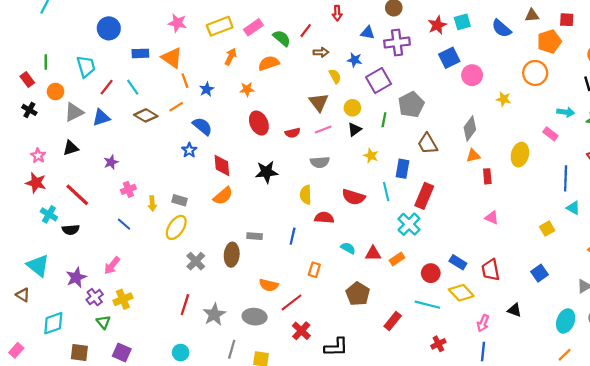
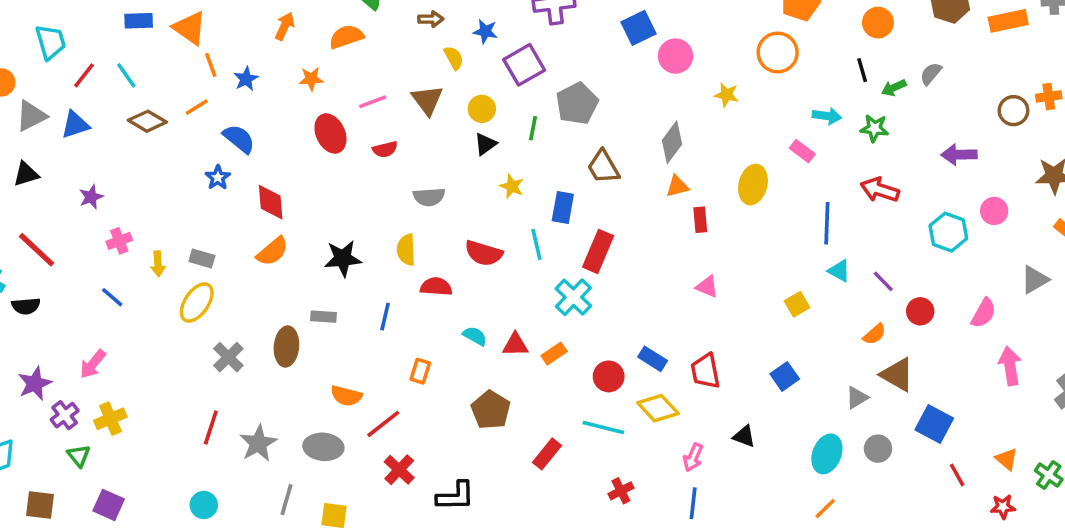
pink line: (323, 130) -> (373, 102), moved
black star: (266, 172) -> (343, 258), moved

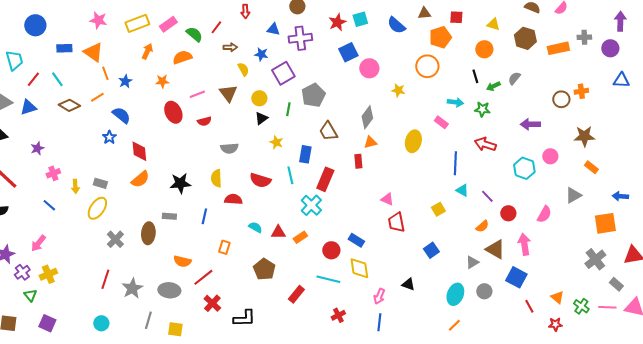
red rectangle: (700, 220) -> (358, 161), moved
pink arrow: (1010, 366) -> (524, 244), moved
red trapezoid: (705, 371) -> (396, 222), moved
yellow diamond: (658, 408) -> (359, 268), turned 35

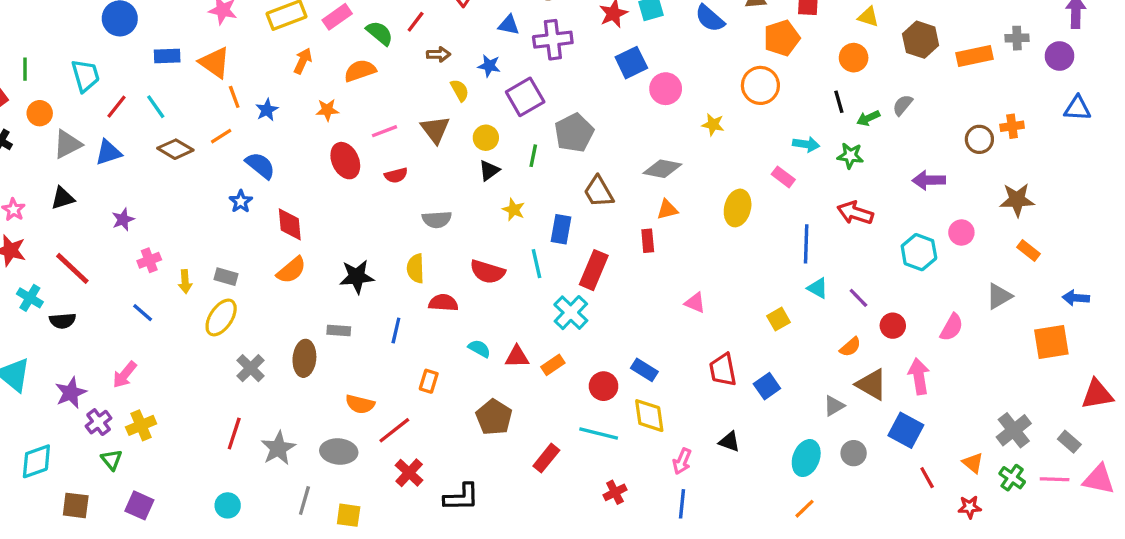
gray diamond: (367, 117) -> (662, 169), turned 65
red trapezoid: (396, 222) -> (723, 370), moved
gray cross: (595, 259) -> (1014, 430), moved

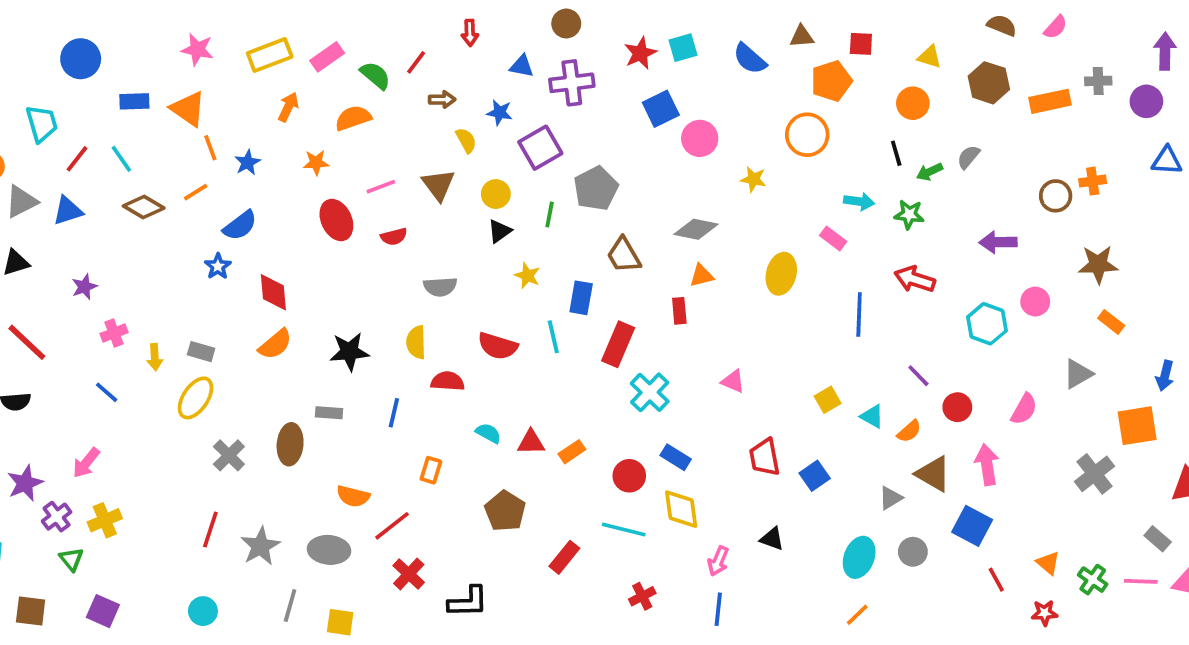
blue semicircle: (260, 165) -> (240, 226), turned 104
cyan triangle: (818, 288) -> (872, 416), moved
blue arrow: (1076, 298) -> (1165, 376), turned -80
cyan cross: (571, 313) -> (650, 392), moved
gray cross: (1014, 430) -> (1095, 474), moved

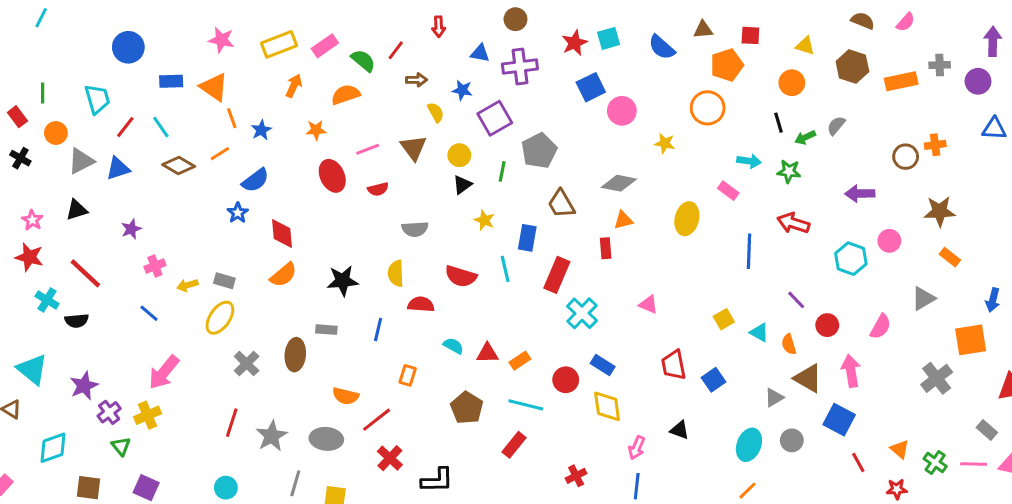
yellow arrow: (155, 357) -> (187, 285), turned 78
orange semicircle: (909, 431) -> (789, 344), turned 114
pink arrow: (86, 463) -> (164, 372), moved, size x1.4
cyan line: (624, 530) -> (526, 405), moved

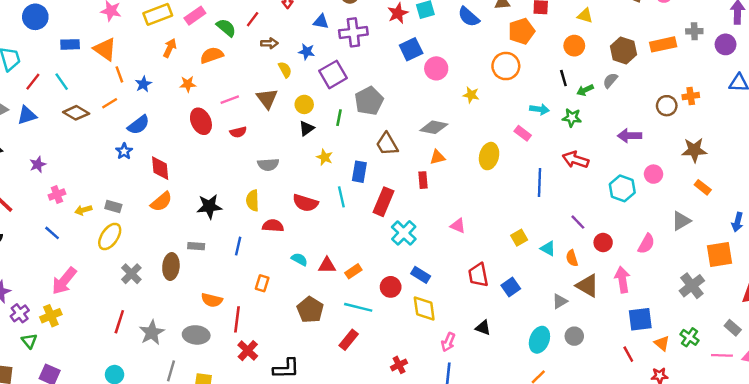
brown hexagon: (852, 66) -> (623, 50), moved
red line: (377, 420) -> (237, 319), turned -45
blue square: (839, 420) -> (640, 319), moved, turned -35
green cross: (935, 463) -> (690, 337), moved

